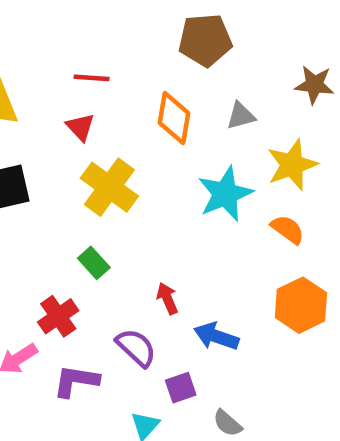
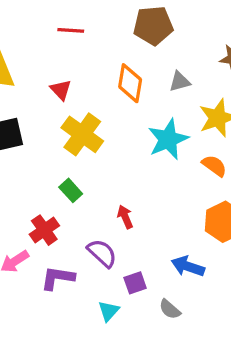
red line: (92, 78) -> (71, 30), moved
blue arrow: (216, 336) -> (188, 266), moved

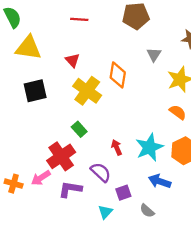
gray triangle: (180, 82) -> (154, 55), turned -42
orange diamond: (130, 83) -> (118, 75), moved
cyan star: (168, 139) -> (149, 147), moved
red cross: (44, 230) -> (61, 156), size x1.4

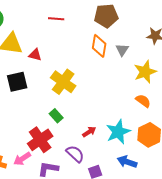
red triangle: (72, 60) -> (35, 55), moved, turned -32
orange diamond: (118, 75) -> (99, 46), moved
red arrow: (117, 147) -> (89, 132), turned 80

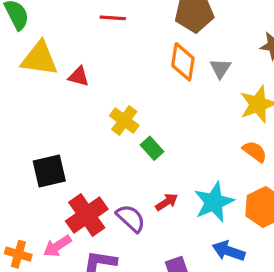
black square: (17, 82) -> (49, 171), moved
yellow cross: (63, 82) -> (124, 121), size x0.7
green rectangle: (56, 116) -> (152, 148), moved
purple semicircle: (75, 154) -> (131, 218), moved

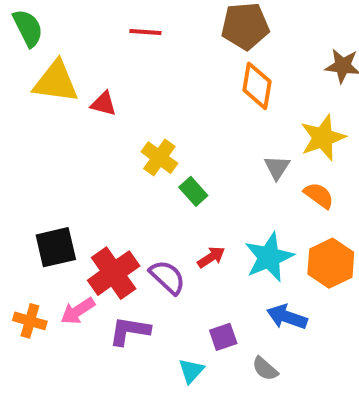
orange diamond: (183, 62) -> (257, 86), moved
gray triangle: (220, 68) -> (277, 167), moved
black square: (49, 171) -> (56, 247), moved

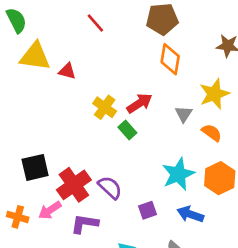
red line: (145, 32) -> (95, 23), turned 45
red arrow: (211, 257) -> (139, 103), moved, size x1.4
purple square: (223, 337) -> (147, 210), moved

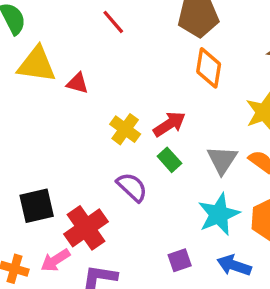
gray triangle: (184, 114) -> (222, 160), moved, size x1.4
green rectangle: (127, 130) -> (169, 160), moved
purple semicircle: (110, 188) -> (132, 187), moved

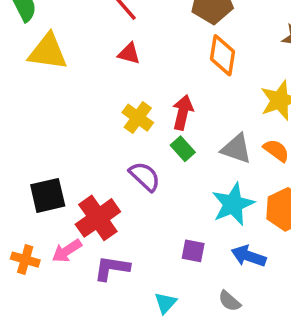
red triangle: (77, 83) -> (129, 54), moved
red arrow: (169, 124) -> (183, 112), turned -44
gray triangle: (222, 160) -> (236, 149), turned -44
purple square: (180, 260) -> (193, 251), turned 30

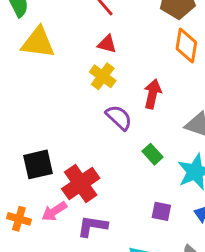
yellow cross: (138, 118) -> (103, 76), moved
green rectangle: (183, 149) -> (153, 154), moved
purple semicircle: (145, 176) -> (119, 117), moved

